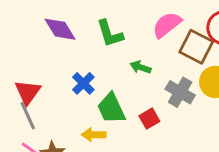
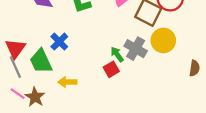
green arrow: (141, 67) -> (117, 54), moved, turned 35
green trapezoid: (111, 108) -> (41, 61), moved

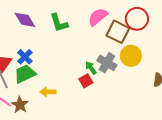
blue cross: (59, 42) -> (25, 57), moved
green trapezoid: (41, 61) -> (25, 74), turned 90

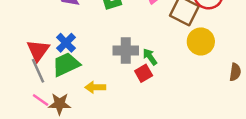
gray cross: (107, 63) -> (126, 50), moved, turned -30
brown star: (20, 105) -> (60, 104), turned -30

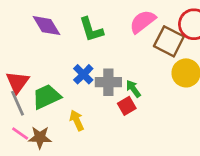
blue cross: (66, 43) -> (83, 74), moved
yellow arrow: (95, 87) -> (77, 120), turned 66

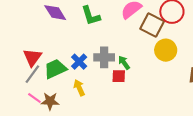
blue cross: (83, 74) -> (79, 62), moved
gray line: (17, 103) -> (32, 74), turned 60
red square: (127, 106) -> (119, 76), turned 32

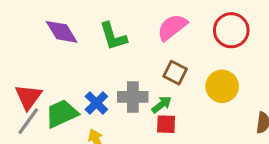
brown square: (152, 25) -> (175, 73), moved, size x0.7
green arrow: (124, 63) -> (162, 104), turned 88
red square: (119, 76) -> (166, 124), moved

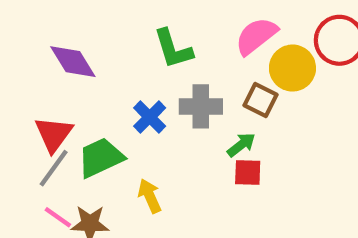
purple diamond: (62, 32) -> (73, 62), moved
yellow circle: (222, 86) -> (292, 68), moved
gray cross: (133, 97) -> (201, 106), moved
blue cross: (96, 103) -> (150, 117), moved

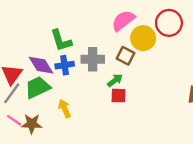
green L-shape: (173, 49) -> (61, 40), moved
purple diamond: (73, 62) -> (41, 65), moved
blue cross: (150, 117) -> (65, 65), turned 36

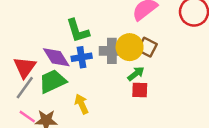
yellow circle: (143, 38) -> (130, 47), moved

